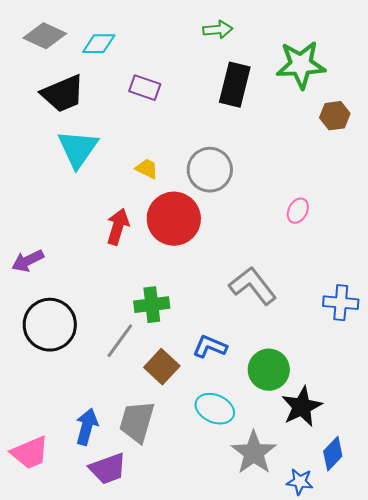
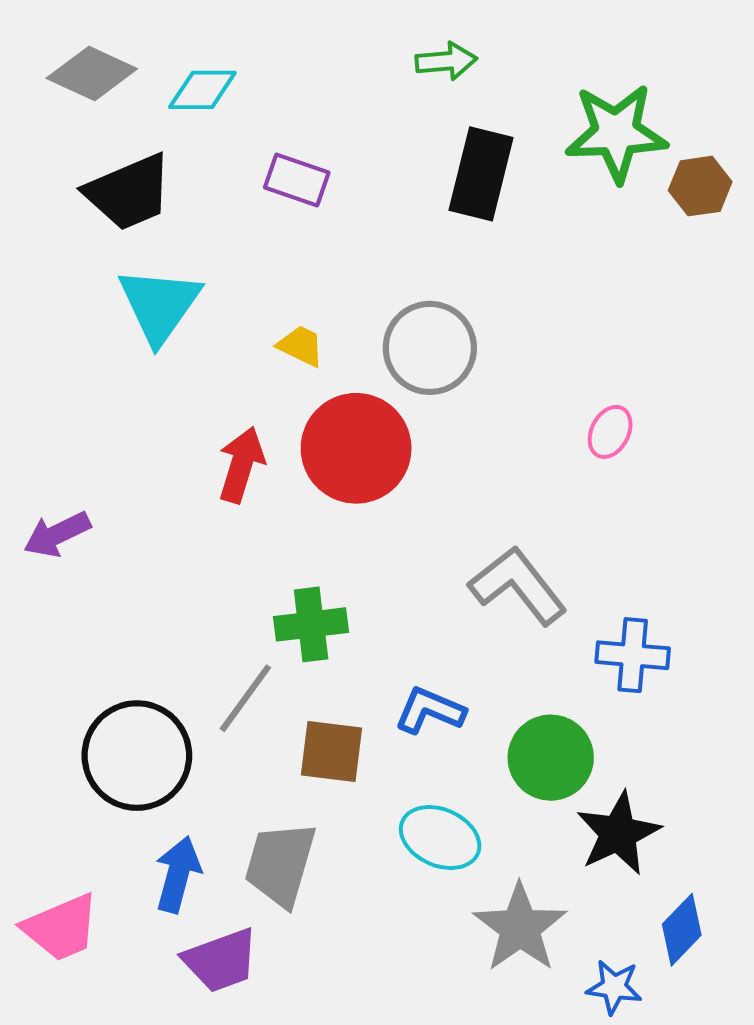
brown hexagon: (335, 116) -> (700, 186), moved
blue cross: (341, 303) -> (633, 655), moved
black circle: (50, 325) -> (137, 756), moved
brown square: (162, 367) -> (331, 751), turned -36

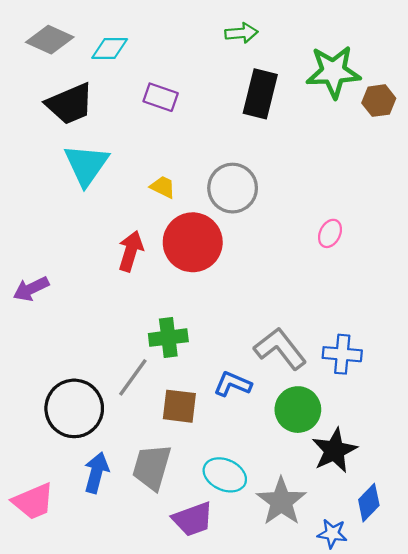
gray L-shape: (518, 586) -> (280, 349), moved
cyan ellipse: (440, 837) -> (225, 475), moved
purple trapezoid: (221, 960) -> (193, 519), moved

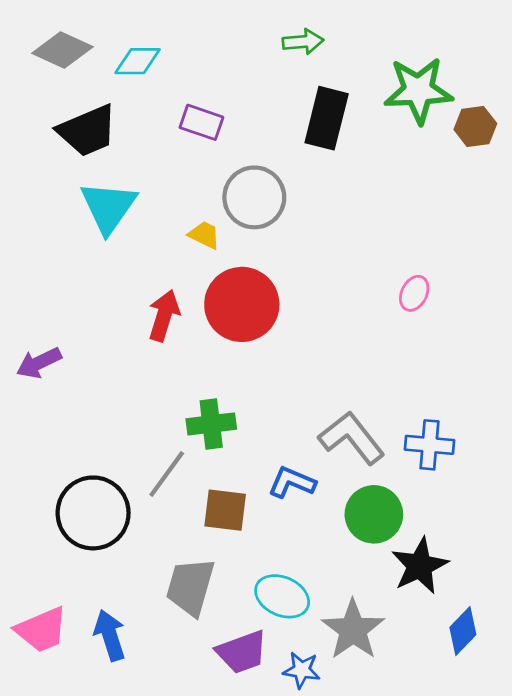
gray circle: (233, 188) -> (254, 197), moved
blue arrow: (96, 473) -> (110, 635), moved, turned -33
blue star: (332, 534) -> (302, 670), moved

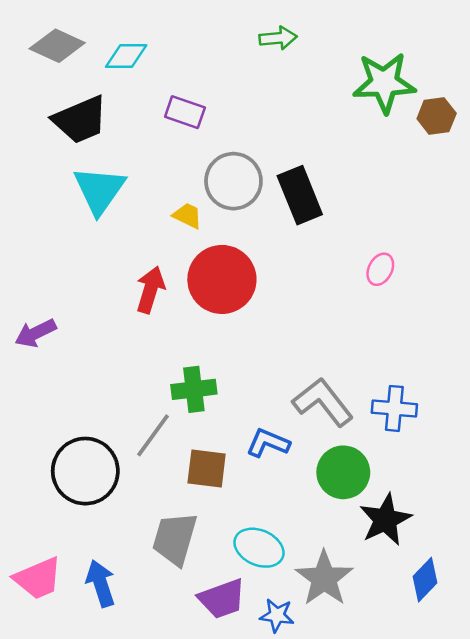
black rectangle: (327, 118) -> (300, 195), moved, turned -36

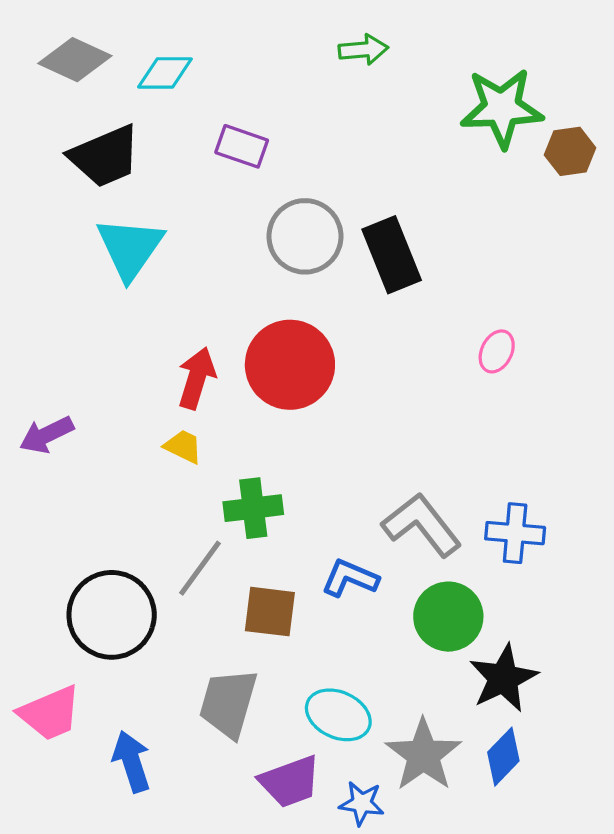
yellow trapezoid: (187, 216) -> (183, 446), moved
pink trapezoid: (38, 578) -> (50, 713), moved
blue diamond: (425, 580) -> (503, 757), moved

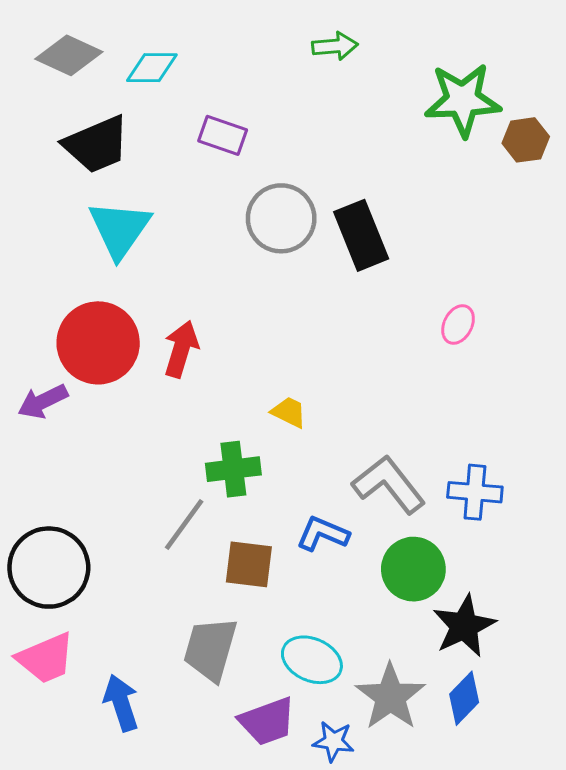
red circle: (290, 365) -> (98, 343), moved
yellow trapezoid: (183, 446) -> (289, 412), moved
black circle: (112, 615) -> (49, 568), moved

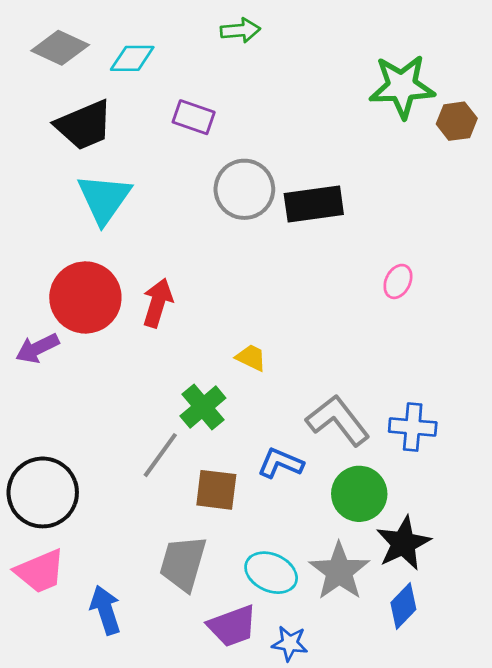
green arrow: (335, 46) -> (240, 30), moved
black rectangle: (361, 235) -> (314, 204), turned -76
green cross: (233, 469) -> (203, 407), turned -33
gray star: (390, 697) -> (339, 571), moved

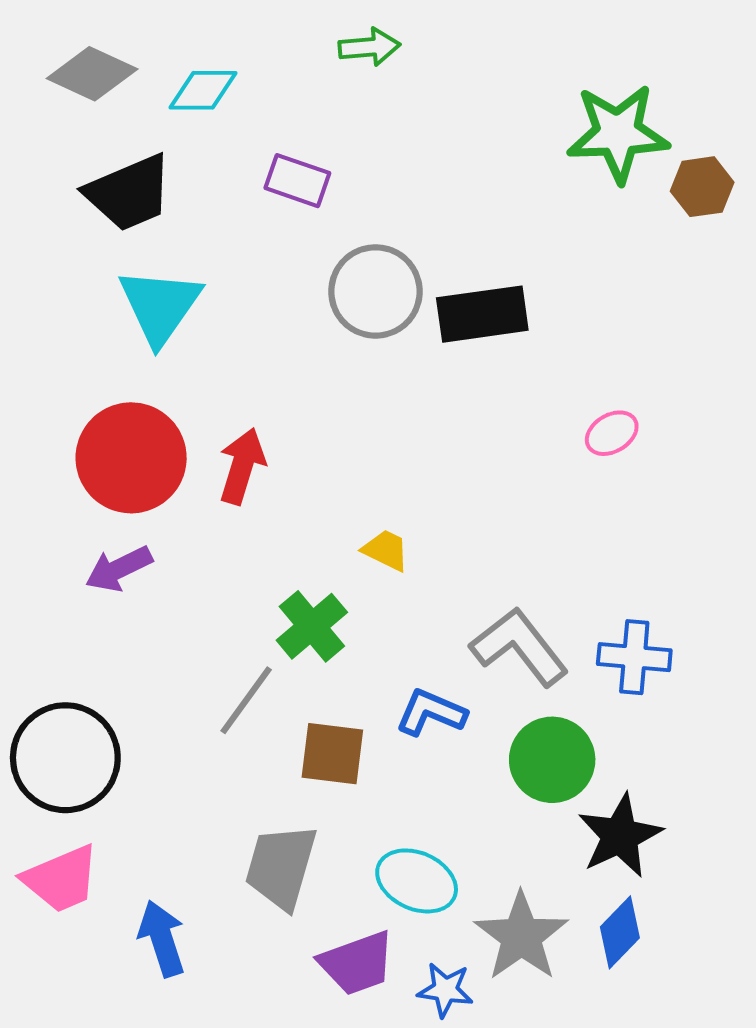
pink ellipse: (398, 281) -> (612, 433), turned 32
purple arrow: (37, 348) -> (119, 569), moved
gray star: (339, 571) -> (521, 936), moved

